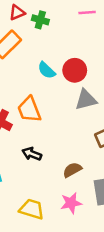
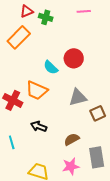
cyan semicircle: (46, 70) -> (51, 67), moved
gray triangle: (86, 100) -> (78, 97), moved
orange trapezoid: (29, 110) -> (37, 90), turned -45

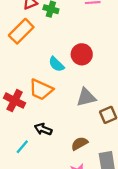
cyan line: (12, 142) -> (22, 147), moved, turned 56

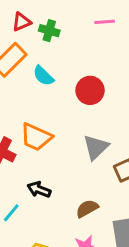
cyan semicircle: (56, 64) -> (43, 76), moved
gray triangle: (86, 97) -> (96, 147), turned -30

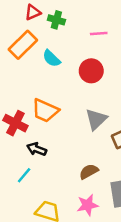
pink line: (105, 22) -> (99, 34), moved
black arrow: (39, 190) -> (37, 149), moved

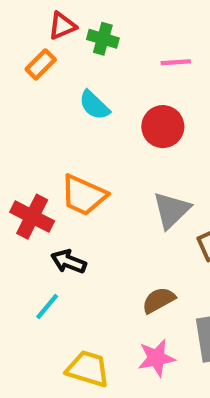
orange rectangle: (23, 45) -> (41, 64), moved, size x0.6

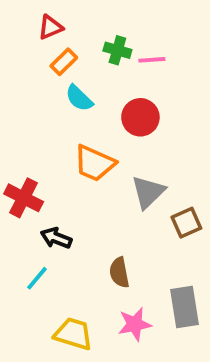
green cross: (103, 39) -> (117, 50), moved
orange rectangle: (41, 64) -> (64, 62), moved
orange trapezoid: (84, 195) -> (94, 163), moved
brown semicircle: (159, 300) -> (119, 272), moved, turned -72

